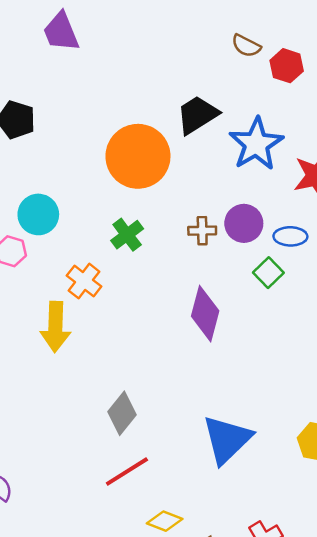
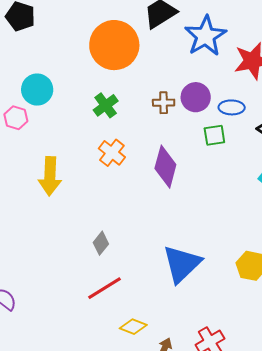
green square: (268, 273) -> (214, 135), turned 35
orange cross: (84, 281) -> (112, 153), moved
gray diamond: (122, 413) -> (101, 243), size x0.7

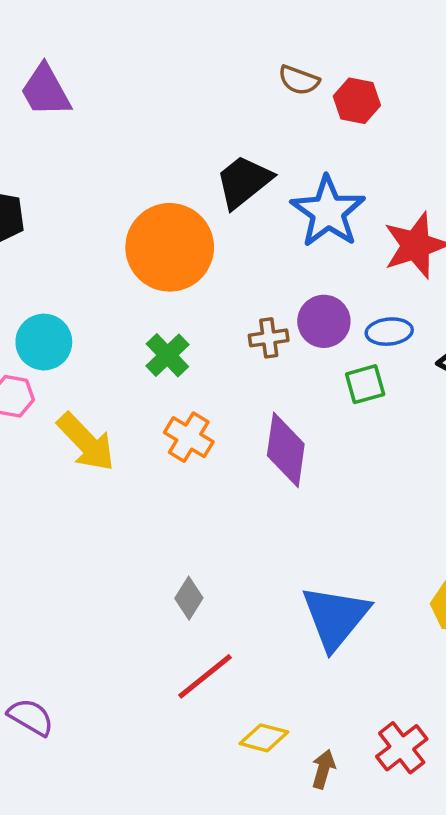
yellow arrow: (50, 176) -> (86, 442), moved, turned -39

